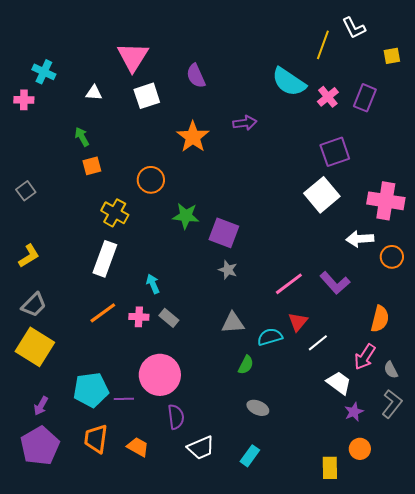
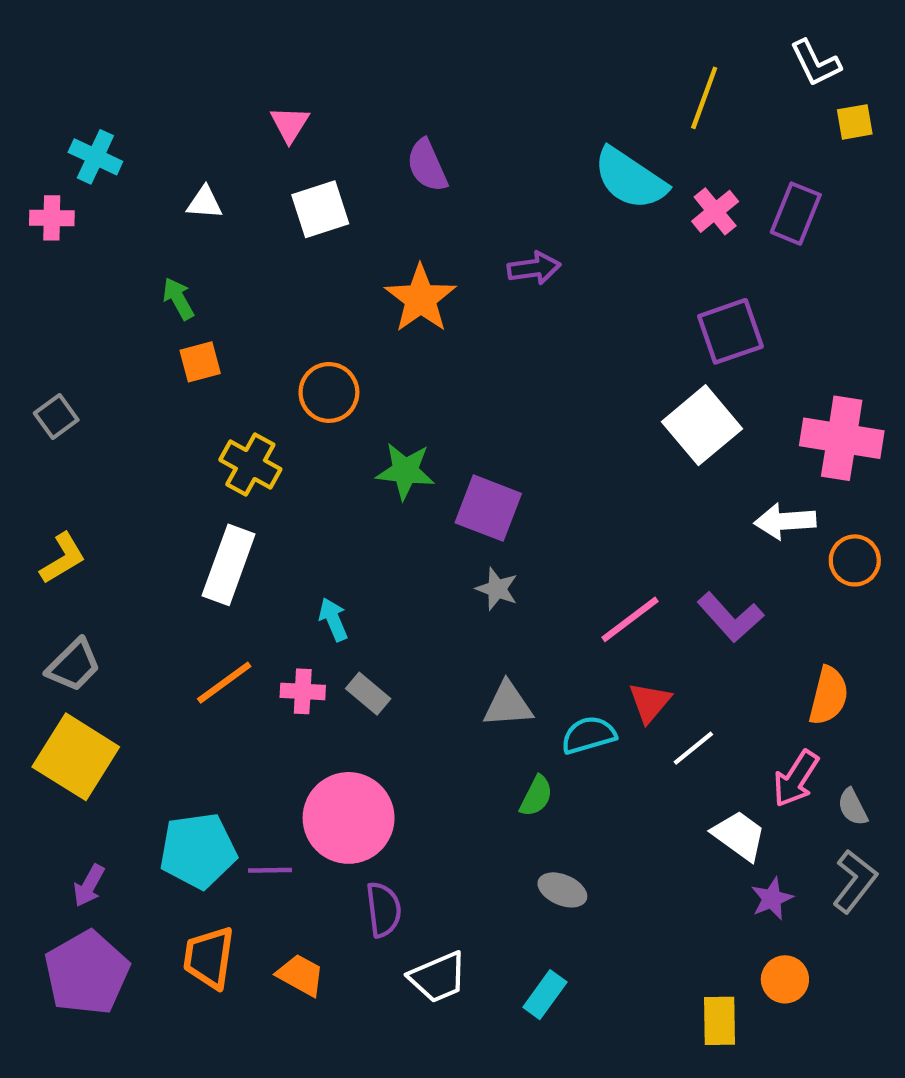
white L-shape: (354, 28) -> (815, 63), moved
pink triangle: (133, 57) -> (290, 124), size x0.6

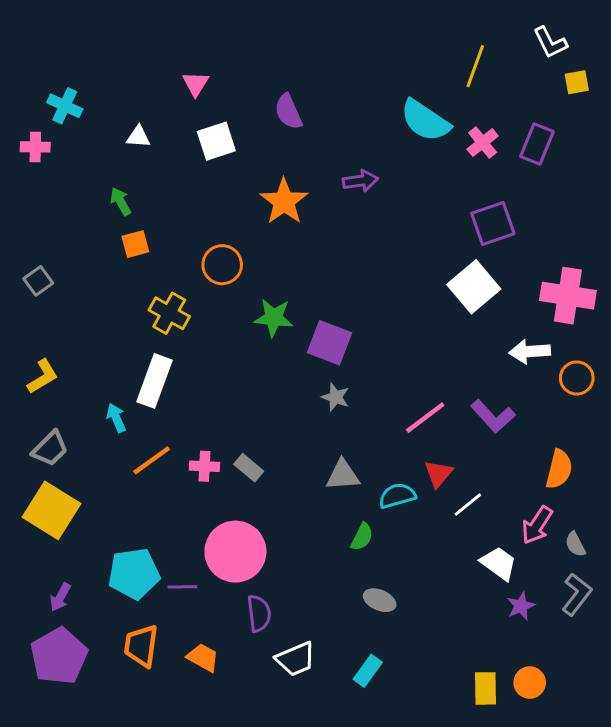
cyan arrow: (333, 619) -> (116, 418), moved
orange circle: (785, 979) -> (530, 683), moved

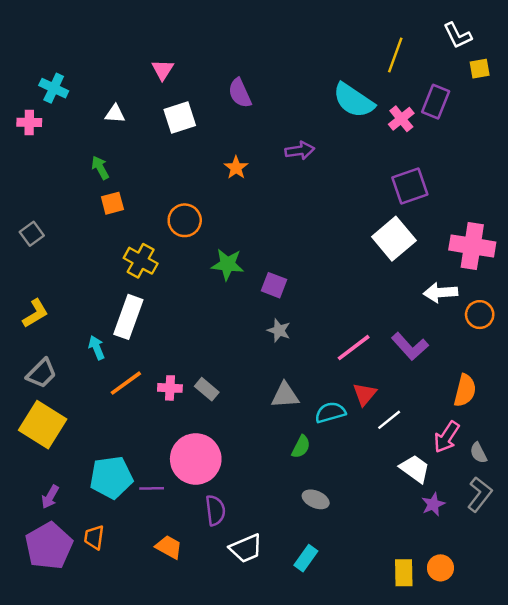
purple rectangle: (537, 144) -> (436, 102), moved
orange star: (284, 201) -> (236, 168), size x0.6
purple square: (330, 343) -> (274, 285), size x0.7
orange trapezoid: (141, 646) -> (94, 537), moved, size x0.7

